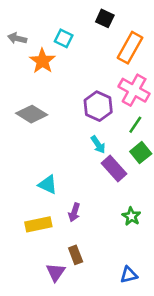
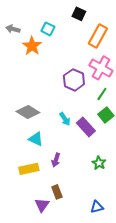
gray diamond: (32, 114) -> (28, 112), moved
cyan arrow: (98, 145) -> (65, 119), moved

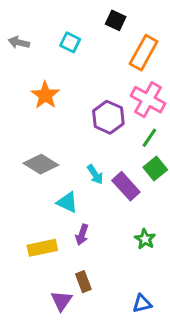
orange star: (32, 46) -> (45, 95), moved
cyan triangle: (36, 139) -> (67, 202), moved

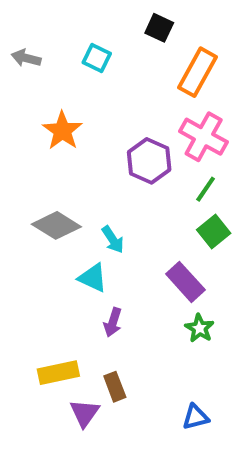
cyan arrow: (95, 174) -> (113, 240), moved
purple rectangle: (126, 186) -> (185, 282), moved
yellow rectangle: (42, 248) -> (58, 373), moved

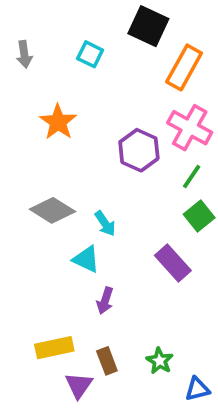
black square: (159, 28) -> (148, 26), size x1.5
gray arrow: (26, 58) -> (24, 54), turned -112
green star: (200, 328) -> (160, 361), moved
blue triangle: (195, 417) -> (197, 389), moved

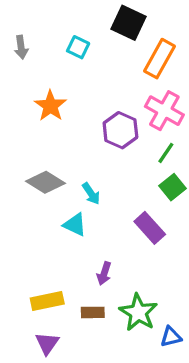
purple arrow: (105, 301) -> (104, 273), moved
brown rectangle: (107, 361) -> (93, 312), turned -70
green star: (160, 361) -> (138, 312), size x1.6
purple triangle: (79, 385) -> (47, 343), moved

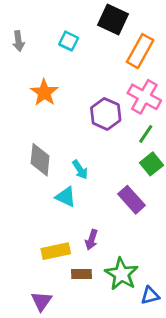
gray diamond: (46, 182) -> (40, 160), turned 64
yellow rectangle: (47, 301) -> (56, 251), moved

